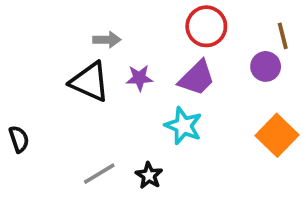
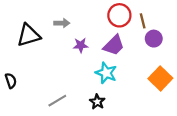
brown line: (283, 36) -> (143, 21), moved
black triangle: (90, 82) -> (29, 35), moved, turned -40
black star: (149, 175) -> (97, 102), moved

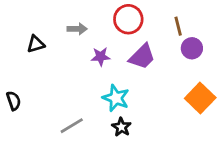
red circle: (119, 15) -> (128, 19), moved
black triangle: (29, 35) -> (36, 44), size x0.6
cyan star: (106, 73) -> (116, 98), moved

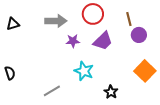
gray arrow: (77, 29) -> (56, 21), size x1.5
black triangle: (36, 44) -> (13, 24), moved
black star: (121, 127) -> (111, 92), moved

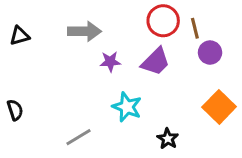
red circle: (93, 14) -> (163, 21), moved

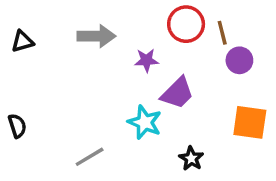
purple star: (110, 62) -> (146, 60), moved
purple trapezoid: (156, 62) -> (177, 93), moved
orange square: (219, 107) -> (250, 122), turned -36

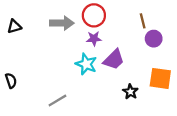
red circle: (186, 24) -> (94, 15), moved
cyan star: (145, 122) -> (86, 64), moved
black star: (191, 158) -> (130, 92), moved

